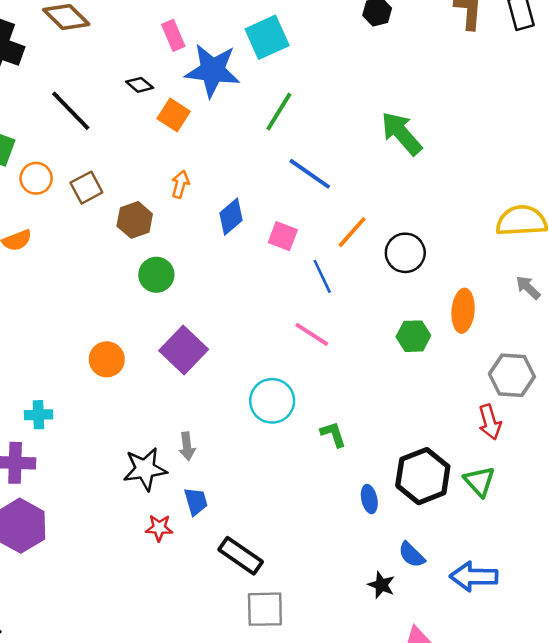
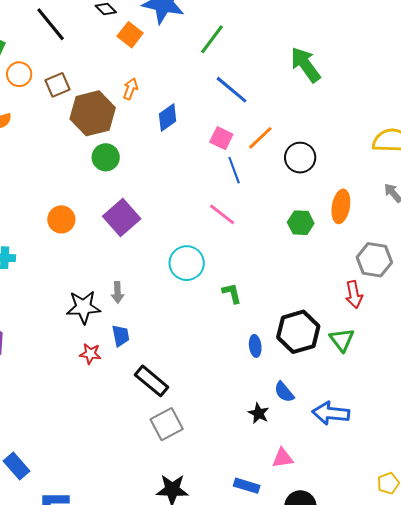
brown hexagon: (135, 220) -> (93, 113), size x1.6
pink square: (283, 236) -> (221, 138), moved
gray square: (265, 609) -> (167, 424), turned -32

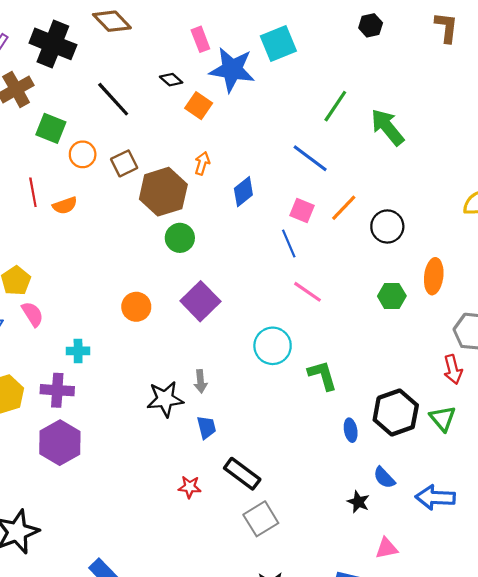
green line: (212, 39) -> (335, 106), moved
blue line: (234, 170) -> (289, 243), moved
green L-shape: (232, 293) -> (322, 375), size x1.4
red star: (90, 354) -> (190, 487), moved

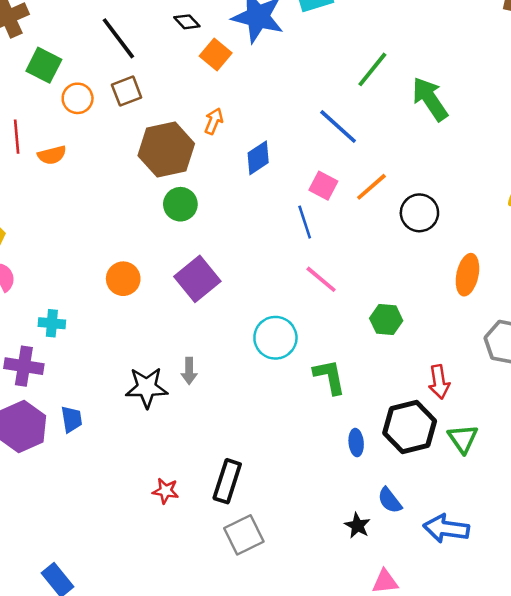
brown square: (124, 163) -> (127, 91), moved
green hexagon: (392, 296) -> (386, 319), moved
red arrow: (453, 369) -> (439, 382), moved
blue trapezoid: (206, 427) -> (72, 419), moved
black rectangle: (242, 474) -> (227, 481), turned 66

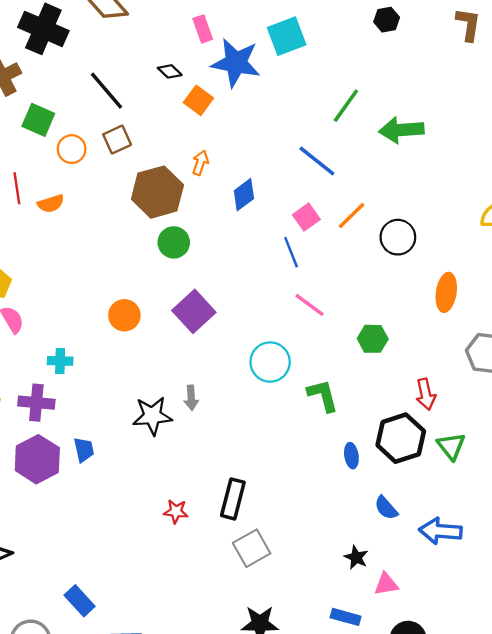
green arrow: (430, 99) -> (401, 130), turned -57
pink square: (323, 186) -> (306, 217), turned 30
black star: (357, 526) -> (356, 557), moved

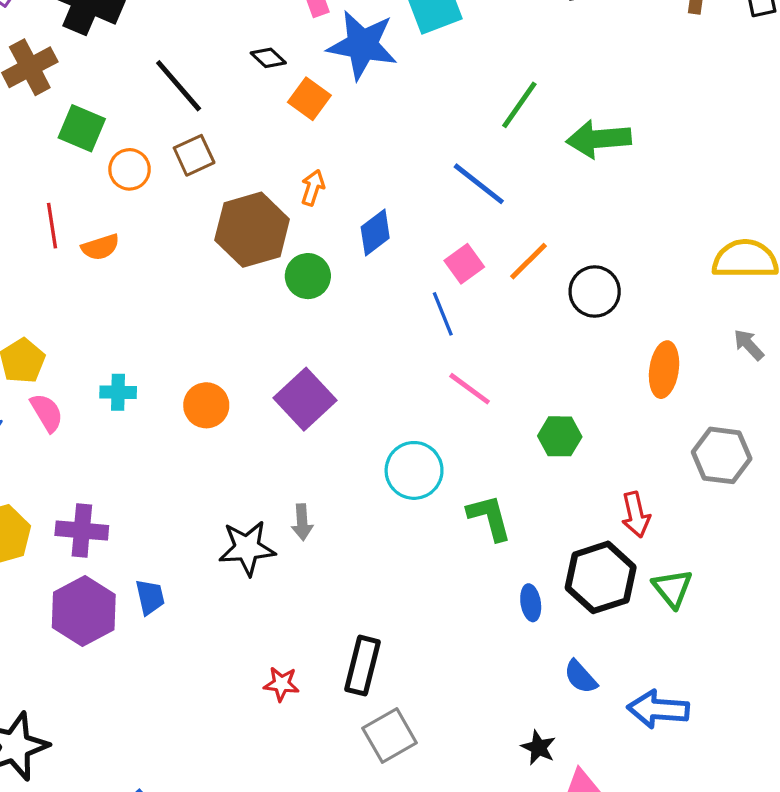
green circle: (174, 242) -> (308, 276), moved
cyan cross: (60, 361) -> (118, 392), moved

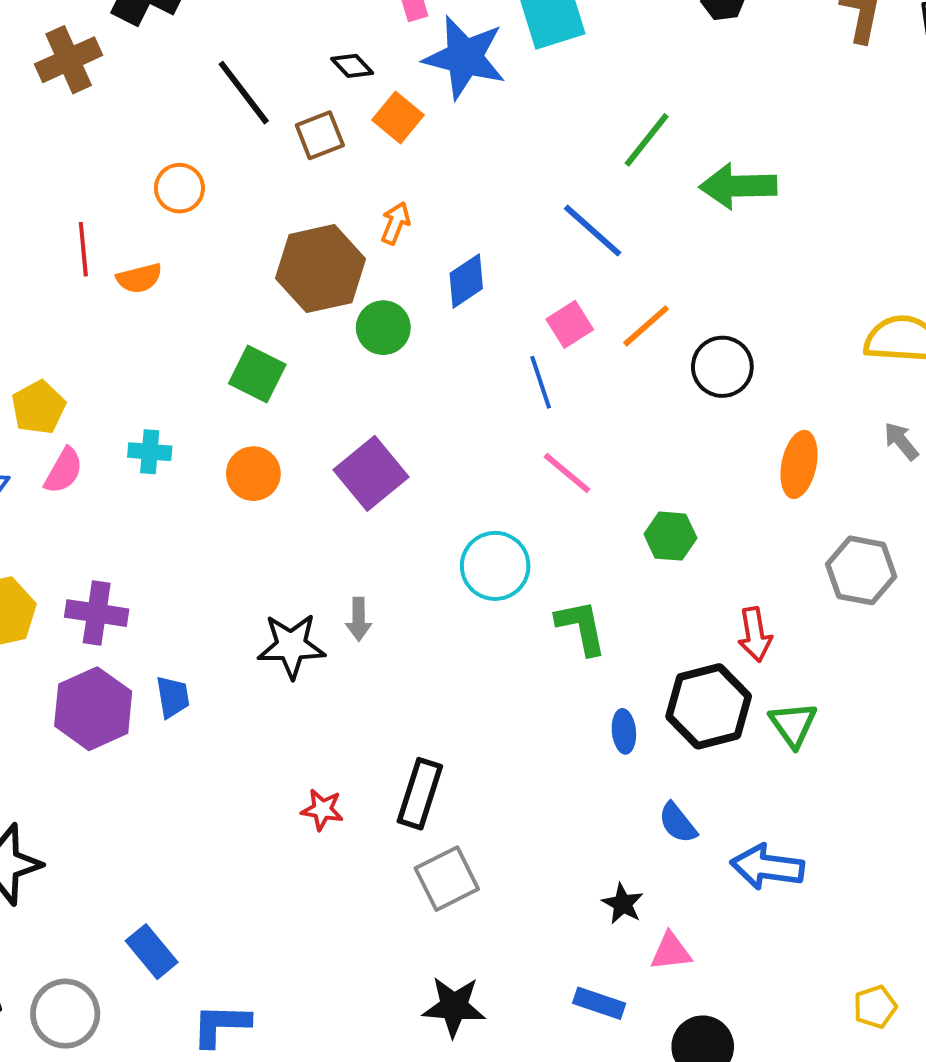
green square: (82, 128) -> (257, 374), moved
brown square: (194, 155) -> (320, 135), moved
pink semicircle: (47, 413) -> (64, 471), turned 57

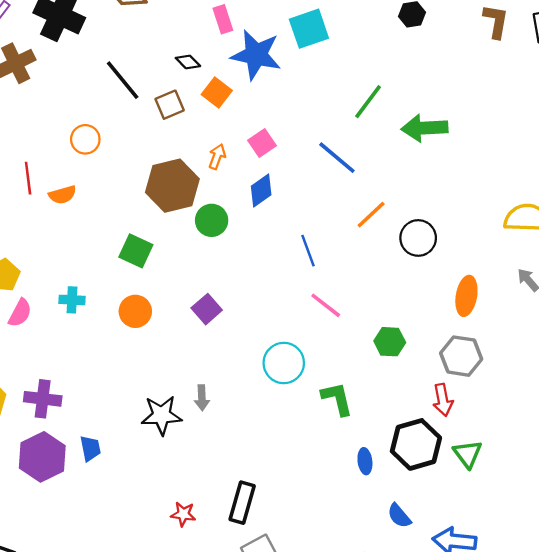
pink square: (570, 324) -> (262, 143), moved
purple square: (371, 473) -> (207, 309), size x0.7
gray hexagon: (861, 570) -> (461, 356), moved

